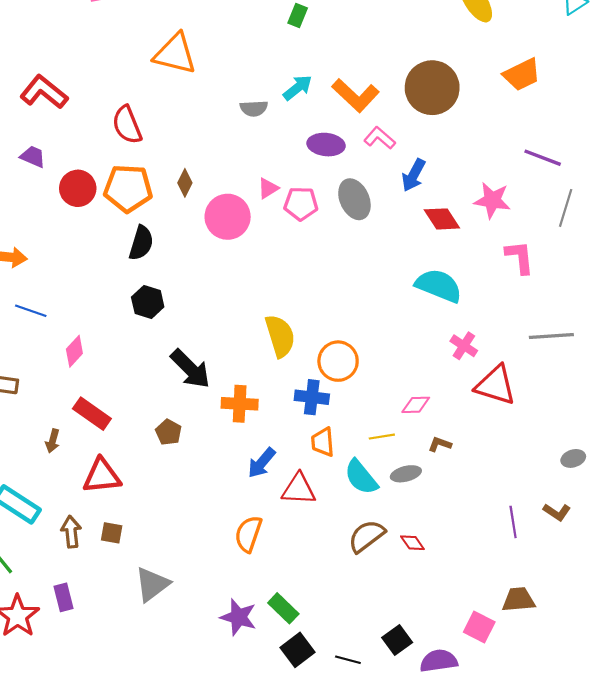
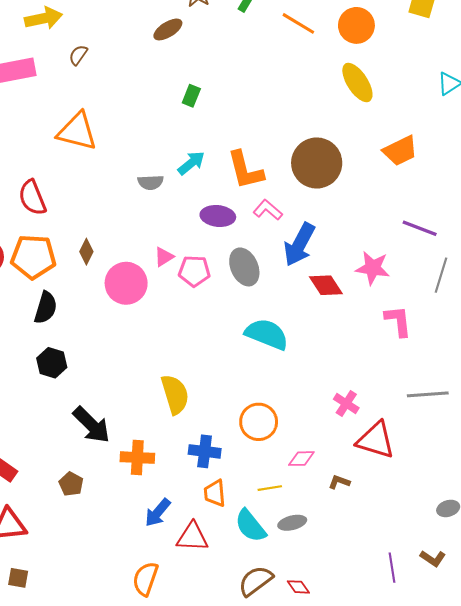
orange L-shape: (356, 95) -> (245, 170), turned 33
blue arrow: (414, 175) -> (299, 245), size x1.4
cyan semicircle: (439, 286) -> (267, 334), moved
orange circle: (338, 361) -> (259, 422), moved
brown L-shape: (440, 444) -> (339, 482), moved

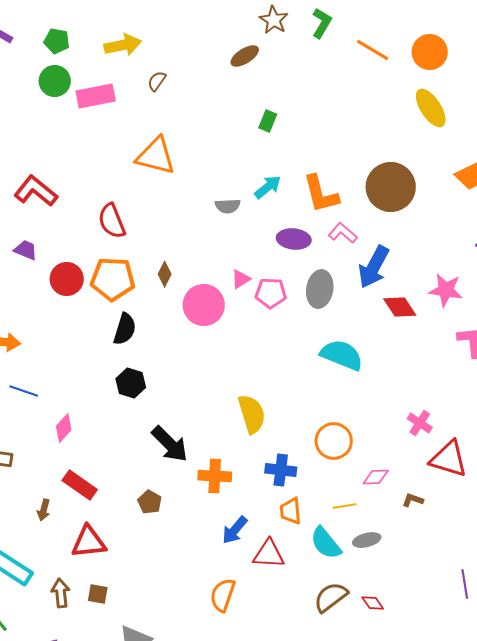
gray ellipse: (244, 267) -> (320, 289), turned 33

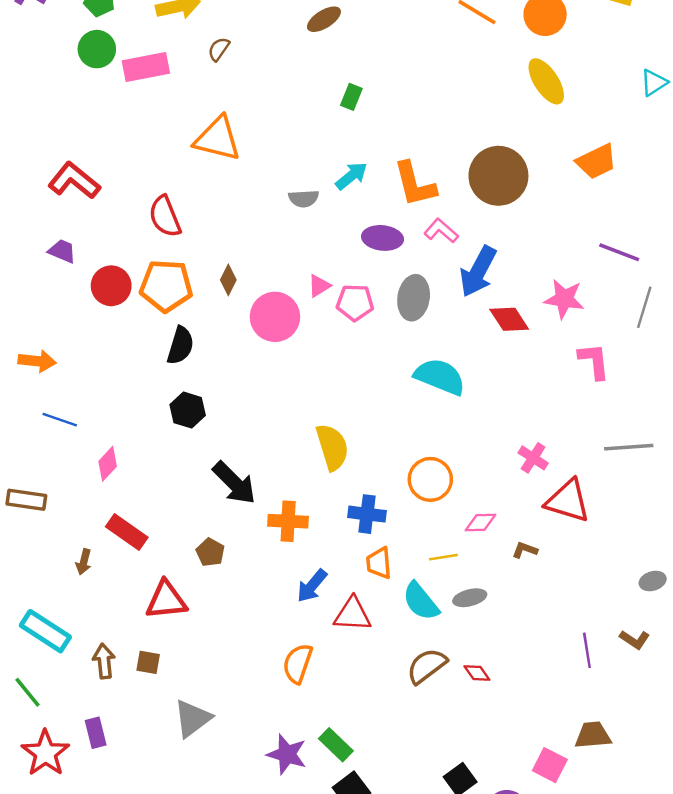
red triangle: (89, 542) -> (166, 600), moved

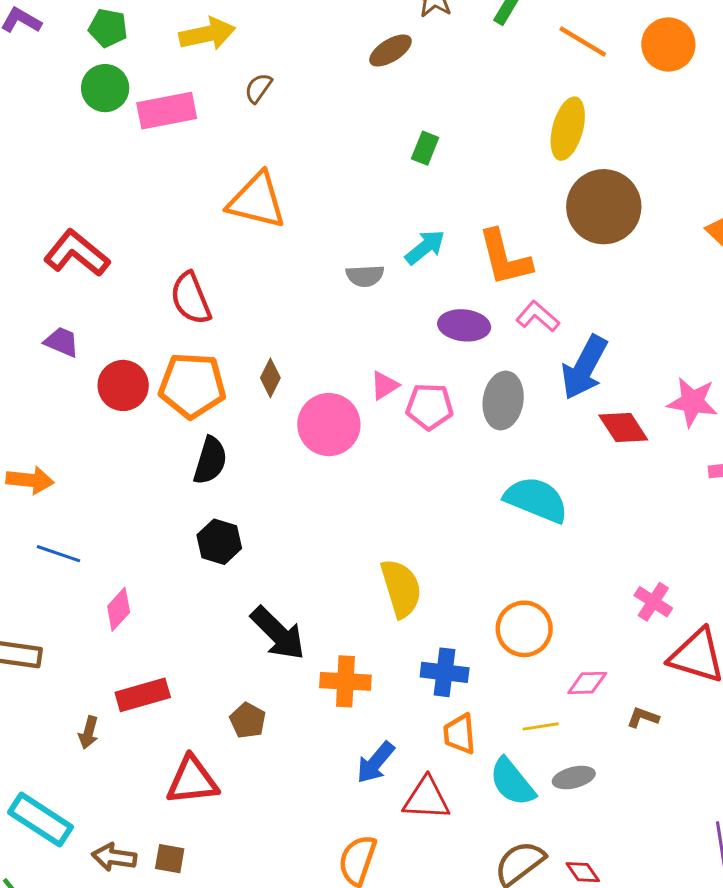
yellow ellipse: (546, 81) -> (568, 129), moved, turned 48
brown circle: (498, 176) -> (604, 207), moved
red rectangle: (127, 532) -> (143, 695), turned -51
brown arrow: (104, 661) -> (114, 857), turned -76

